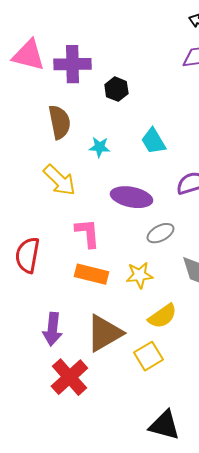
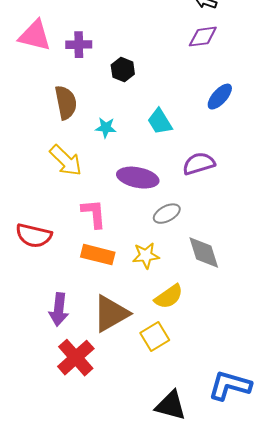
purple cross: (72, 64) -> (79, 45), size x0.7
red semicircle: (27, 255) -> (34, 236), turned -87

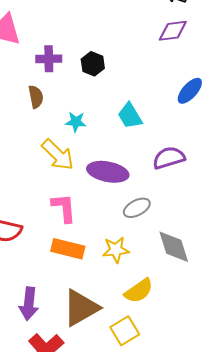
purple cross: (79, 45) -> (49, 59), moved
brown semicircle: (66, 103) -> (36, 97), size x0.7
yellow arrow: (66, 161) -> (58, 155), moved

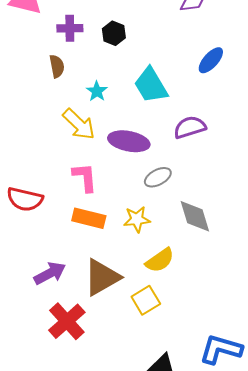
cyan trapezoid: (130, 116) -> (151, 85), size x1.4
cyan star: (76, 122) -> (97, 91), turned 30
purple arrow: (29, 304) -> (50, 273), turned -124

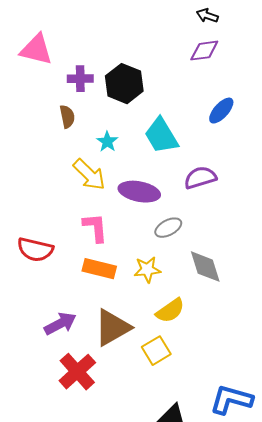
black hexagon: (114, 33) -> (124, 84), size x1.6

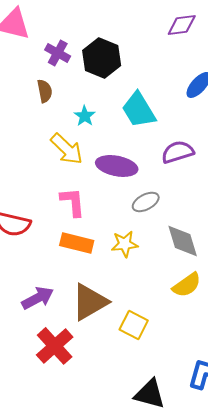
purple cross: (80, 79) -> (58, 53), turned 30
yellow semicircle: (170, 311) -> (187, 285), moved
yellow square: (156, 351) -> (134, 325), turned -32

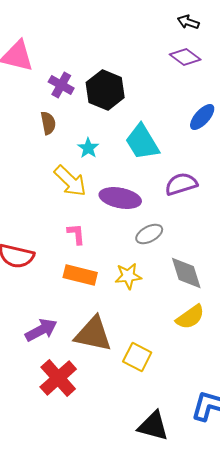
purple diamond: (182, 25) -> (185, 57), turned 44
pink L-shape: (73, 202) -> (76, 234), size x0.7
brown triangle: (90, 302) -> (93, 334), turned 42

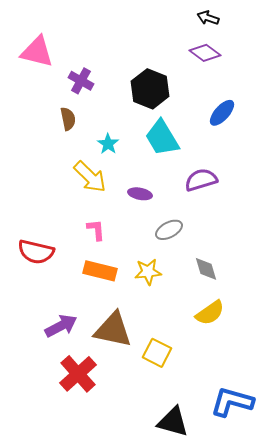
black hexagon: (105, 90) -> (150, 89), moved
purple ellipse: (120, 198) -> (140, 194), size x0.6
gray diamond: (186, 273) -> (206, 269), size x0.7

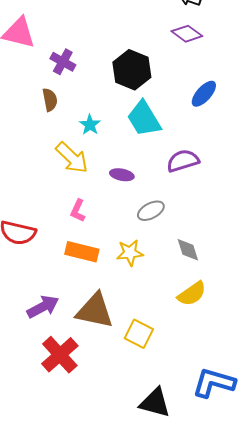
pink L-shape: (96, 230) -> (78, 211), turned -150

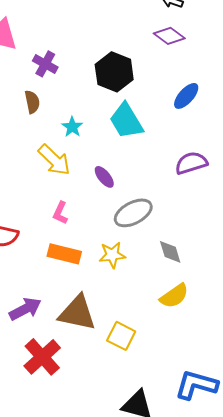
purple semicircle: (183, 161) -> (191, 163), moved
purple ellipse: (122, 175) -> (104, 177), turned 40
gray ellipse: (151, 211) -> (133, 213), size x1.4

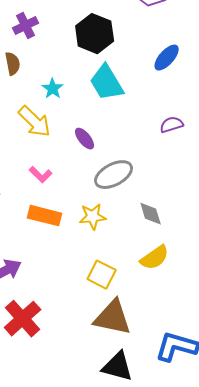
purple cross: (45, 64) -> (26, 26), turned 35
purple semicircle: (191, 163) -> (172, 125), size x0.7
pink L-shape: (60, 213) -> (41, 175), turned -70
brown triangle: (77, 313) -> (113, 318), moved
yellow square: (121, 336) -> (102, 275), moved

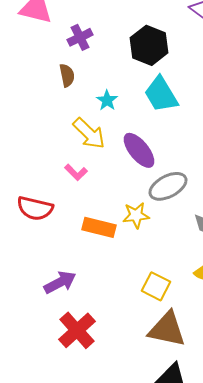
purple ellipse: (85, 139) -> (139, 150), size x1.6
pink L-shape: (41, 175) -> (76, 172), moved
yellow star: (93, 217) -> (136, 215), moved

